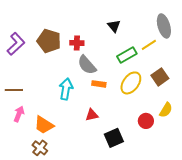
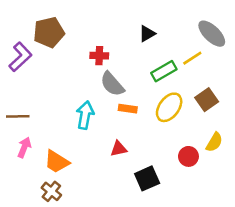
black triangle: (114, 26) -> (147, 34), turned 40
gray ellipse: (164, 26) -> (212, 34), turned -30
brown pentagon: (49, 41) -> (49, 32), moved, turned -30

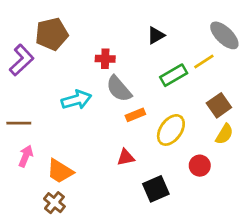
yellow ellipse: (169, 107) -> (171, 130), moved
orange rectangle: (128, 109) -> (135, 115), turned -30
cyan arrow: (85, 115) -> (76, 100), moved, turned 64
yellow semicircle: (214, 142) -> (224, 134), moved

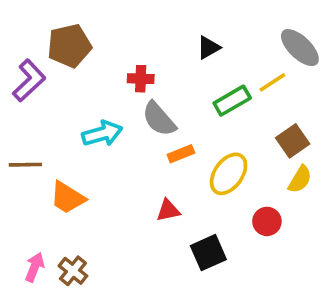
pink arrow: (26, 156) -> (35, 267), moved
orange trapezoid: (60, 171) -> (67, 198), moved

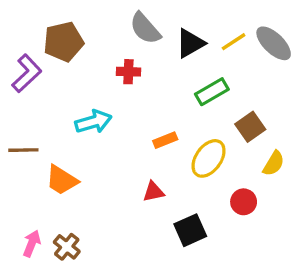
black triangle: (208, 48) -> (190, 43), size x1.4
yellow line: (272, 82) -> (234, 42), moved
gray semicircle: (159, 119) -> (145, 28), moved
brown square: (293, 141) -> (250, 127), moved

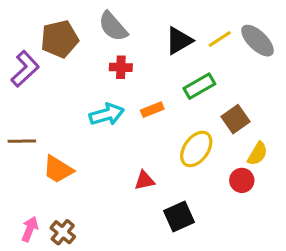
gray semicircle: (145, 28) -> (113, 26), moved
cyan arrow: (93, 122) -> (107, 114), moved
orange rectangle: (165, 140) -> (152, 110), moved
red circle: (244, 202) -> (242, 180), moved

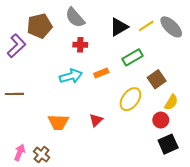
orange trapezoid: (58, 169) -> (58, 122), moved, turned -30
red triangle: (144, 180) -> (96, 120), turned -32
black square: (179, 217) -> (168, 144), moved

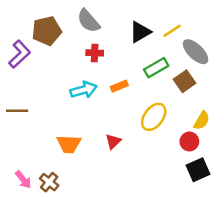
gray ellipse: (171, 27) -> (196, 52), moved
brown square: (157, 79) -> (184, 81), moved
pink arrow: (20, 152) -> (23, 180), turned 119

